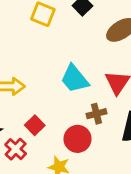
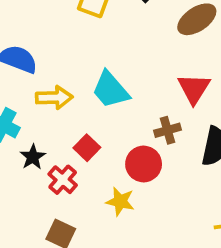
cyan trapezoid: (75, 79) -> (110, 90), moved

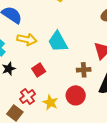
red circle: (144, 164) -> (76, 95), moved
red cross: (63, 180) -> (28, 97), moved

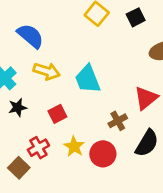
brown cross: (84, 70) -> (118, 121), turned -32
yellow star: (50, 102) -> (74, 147), moved

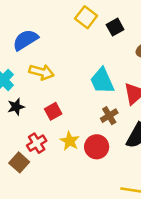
black square: (136, 17) -> (115, 27), moved
blue semicircle: (30, 36) -> (25, 40), turned -70
cyan trapezoid: (88, 79) -> (102, 81), moved

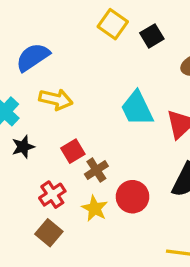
brown cross: (109, 116) -> (96, 170), moved
yellow star: (70, 141) -> (95, 208), moved
brown square: (19, 162) -> (49, 233), moved

